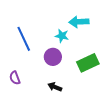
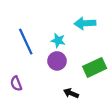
cyan star: (62, 36) -> (58, 41), moved
black arrow: (55, 87) -> (71, 93), moved

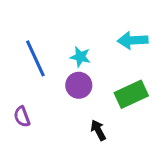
cyan arrow: (85, 23) -> (133, 40), moved
black arrow: (71, 93) -> (98, 130), turned 40

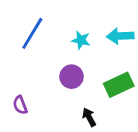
cyan star: (80, 57) -> (81, 40), moved
blue line: (35, 58) -> (32, 33), moved, turned 56

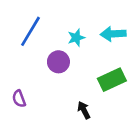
cyan star: (81, 40) -> (76, 38), turned -30
purple circle: (72, 77) -> (58, 62), moved

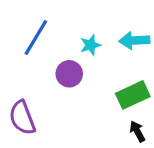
purple semicircle: (19, 99) -> (22, 118), size x1.6
black arrow: (84, 110) -> (137, 131), moved

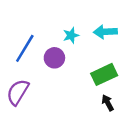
blue line: (36, 37) -> (25, 48), moved
purple semicircle: (22, 118) -> (18, 92), turned 52

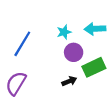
purple circle: (54, 58) -> (74, 52), moved
black arrow: (108, 103) -> (69, 81), moved, turned 96

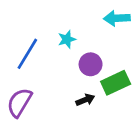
cyan arrow: (95, 29) -> (117, 18), moved
cyan star: (64, 32) -> (67, 39), moved

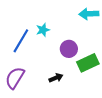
cyan star: (67, 39) -> (43, 30), moved
black arrow: (85, 100) -> (56, 78), moved

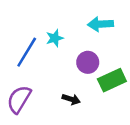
cyan arrow: (89, 14) -> (100, 24), moved
black arrow: (56, 78) -> (71, 99), turned 40

